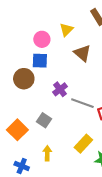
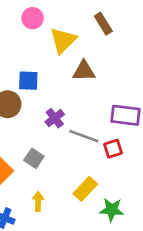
yellow triangle: (66, 30) -> (63, 40), size x1.5
pink circle: (42, 39) -> (33, 18), moved
brown triangle: (82, 53) -> (84, 71), turned -42

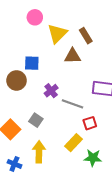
brown rectangle: (103, 24) -> (86, 36), moved
red square: (113, 149) -> (90, 123), moved
yellow arrow: (38, 201) -> (39, 152), size x1.5

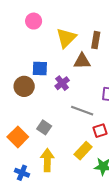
pink circle: (35, 17) -> (34, 21), moved
brown rectangle: (86, 36) -> (96, 40), turned 42
purple cross: (51, 91) -> (62, 83), moved

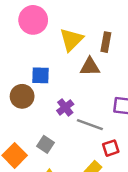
pink circle: (34, 21) -> (33, 20), size x1.5
purple cross: (62, 83) -> (65, 107), moved

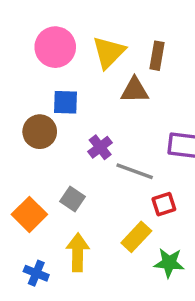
pink circle: (33, 20) -> (55, 47), moved

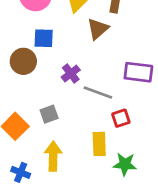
brown triangle: (135, 90) -> (98, 29), turned -40
gray square: (72, 199) -> (49, 114), turned 36
yellow rectangle: (136, 237) -> (99, 144), turned -45

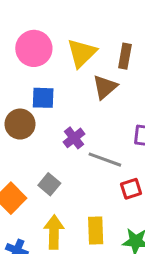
gray square: (49, 114) -> (49, 184), turned -30
yellow rectangle: (99, 144) -> (96, 230), moved

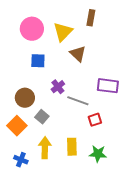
brown rectangle: (125, 56) -> (91, 18), moved
brown triangle: (105, 87) -> (78, 54), turned -36
brown circle: (20, 124) -> (25, 98), moved

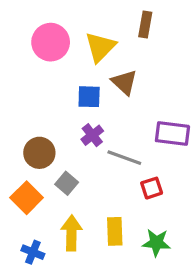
blue square: (38, 61) -> (89, 97), moved

